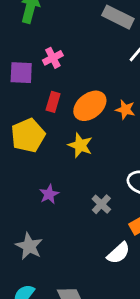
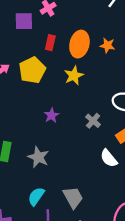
orange ellipse: (90, 106) -> (79, 44), turned -35
yellow star: (80, 145) -> (74, 76), turned 30
white semicircle: (118, 253) -> (109, 158), turned 96

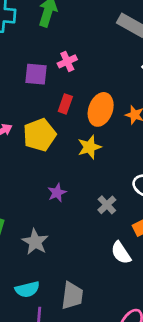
cyan semicircle: (36, 196) -> (27, 289), turned -144
gray trapezoid: (73, 197) -> (72, 296), turned 30

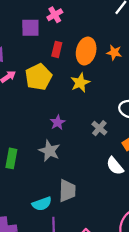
gray star: (35, 242) -> (49, 151), moved
gray trapezoid: (72, 296) -> (67, 191), moved

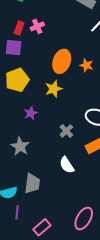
purple square: (30, 28) -> (14, 48), moved
red rectangle: (57, 49) -> (19, 28), moved
purple star: (58, 122) -> (31, 113), moved
white semicircle: (115, 166) -> (67, 165), moved

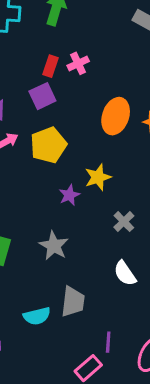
purple square: (14, 48) -> (42, 96), turned -30
yellow star: (54, 89) -> (98, 177), moved
purple line: (17, 212) -> (108, 342), moved

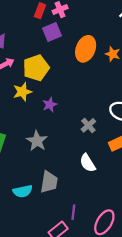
purple square: (42, 96) -> (52, 32), moved
yellow star: (98, 177) -> (22, 92), moved

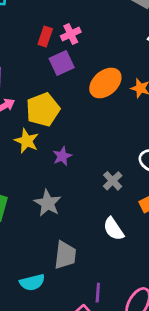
orange ellipse: (86, 49) -> (105, 83), turned 30
yellow star: (22, 92) -> (27, 141), turned -30
cyan semicircle: (23, 191) -> (32, 282), moved

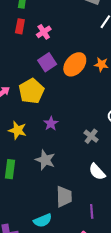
red rectangle: (45, 36) -> (20, 26), moved
purple square: (62, 63) -> (47, 62), moved
yellow star: (27, 141) -> (18, 130), moved
purple line: (98, 293) -> (92, 211), moved

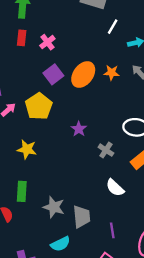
purple star: (51, 123) -> (79, 129), moved
gray star: (45, 160) -> (54, 207), moved

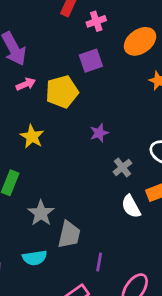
orange ellipse: (83, 75) -> (140, 41), moved
white semicircle: (115, 188) -> (131, 206), moved

